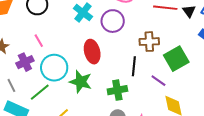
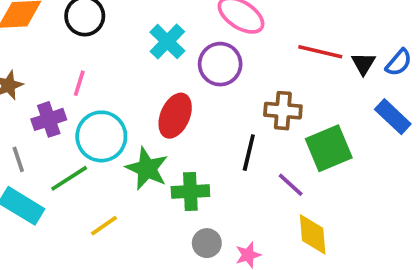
pink line: (39, 41) -> (79, 83), turned 40
red ellipse: (92, 52) -> (175, 116), turned 30
green cross: (117, 90) -> (190, 191), moved

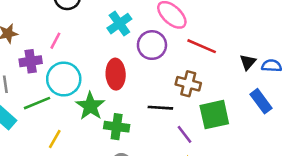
red line: (320, 52) -> (202, 46), moved
blue semicircle: (399, 62) -> (272, 66), turned -138
red ellipse: (175, 116) -> (116, 74), turned -36
black line: (249, 153) -> (160, 108), turned 70
yellow line: (104, 226) -> (55, 139), turned -36

